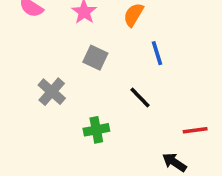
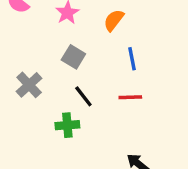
black line: (140, 97) -> (83, 96), moved
red line: (195, 130) -> (130, 97), moved

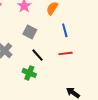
green cross: (67, 125) -> (29, 73), turned 32

